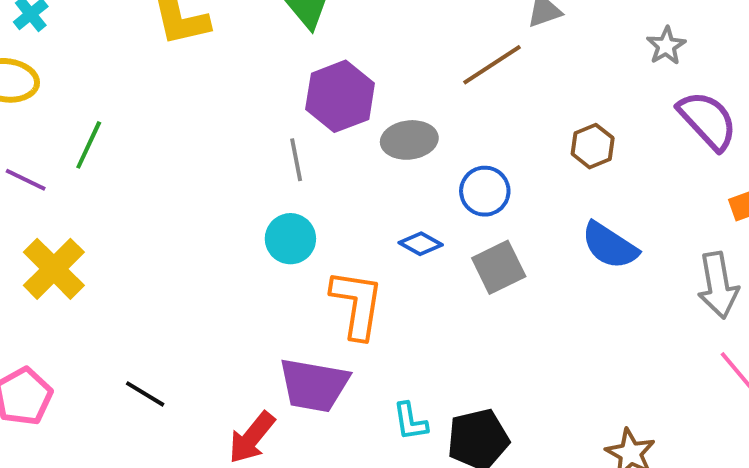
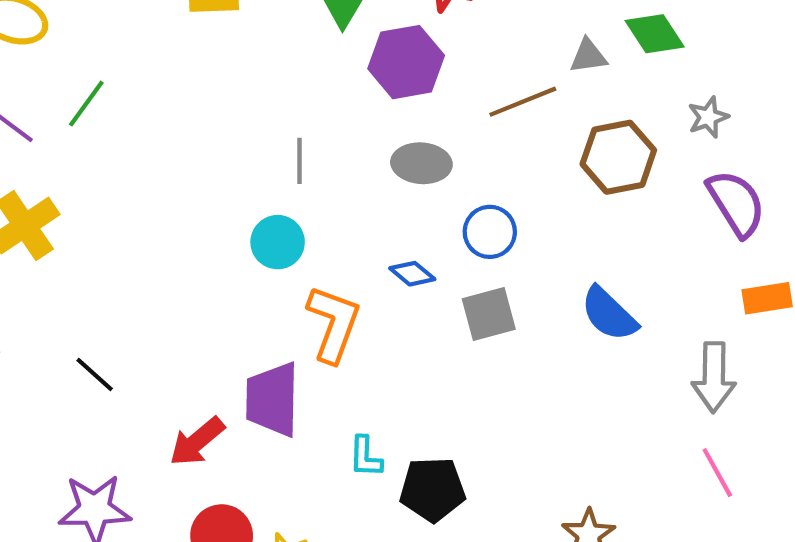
purple hexagon: (340, 96) -> (406, 62), moved
brown hexagon: (593, 146) -> (618, 157), moved, size x1.6
purple trapezoid: (314, 385) -> (272, 399), turned 70

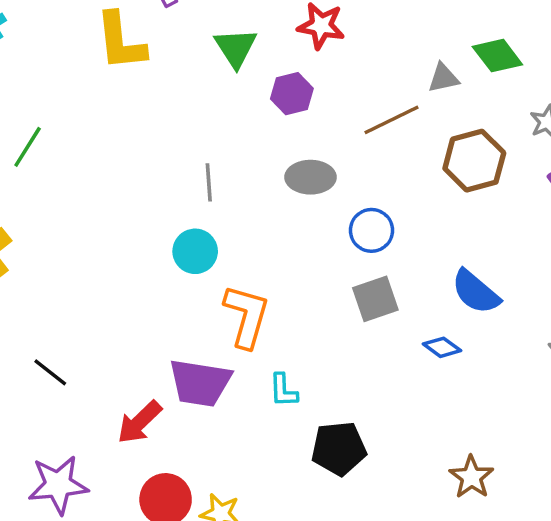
purple hexagon: (406, 62) -> (292, 94), size x0.7
blue diamond: (412, 274) -> (442, 347), moved
purple trapezoid: (272, 399) -> (200, 383), turned -78
cyan L-shape: (365, 457) -> (283, 390), moved

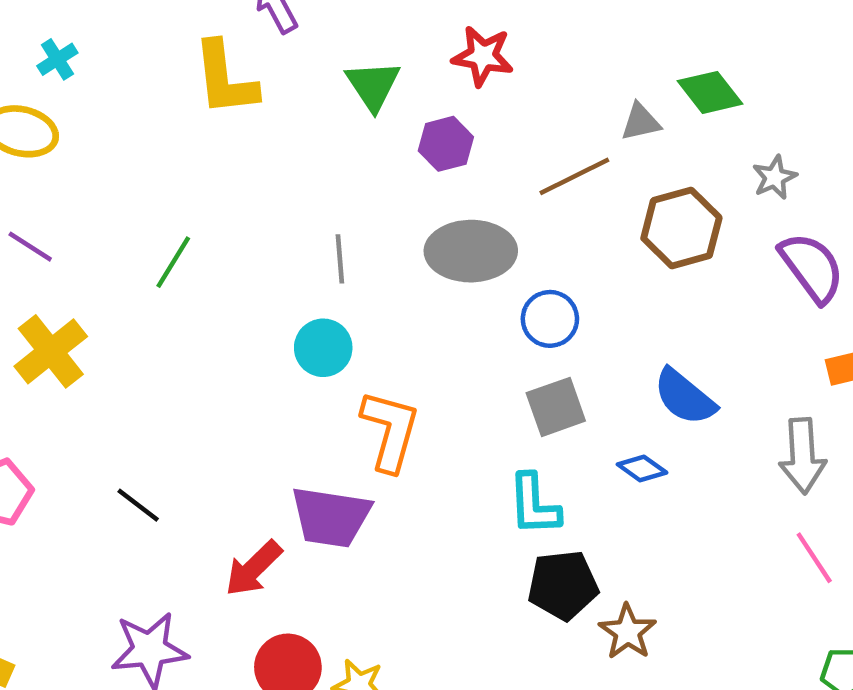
green line: (28, 147) -> (173, 262), moved
gray ellipse: (311, 177) -> (471, 251), size x1.4
cyan L-shape: (283, 390) -> (534, 505), moved, size x1.4
black pentagon: (339, 448) -> (563, 585), moved
brown star: (471, 477) -> (627, 632), moved

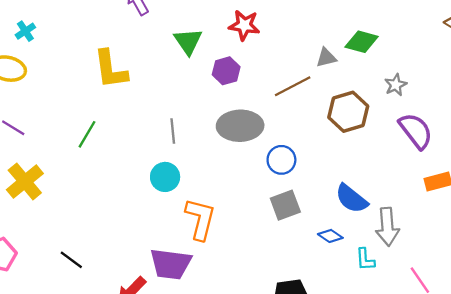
yellow L-shape: (225, 79) -> (111, 69), moved
green diamond: (710, 92) -> (362, 42), turned -36
gray arrow: (802, 456) -> (387, 227), moved
cyan L-shape: (534, 505) -> (365, 259), moved, size x0.7

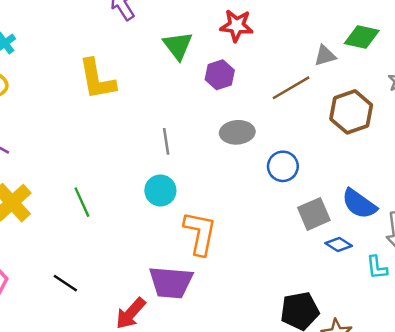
gray ellipse: (240, 126) -> (237, 132), size x0.7
green line: (87, 134) -> (82, 202), moved, turned -52
gray square: (285, 205) -> (314, 214), moved

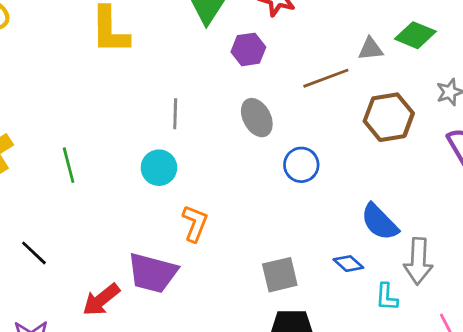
gray ellipse: (237, 132) -> (257, 118), turned 56
gray square: (314, 214) -> (280, 275), moved
orange L-shape: (200, 233) -> (195, 223), size x0.7

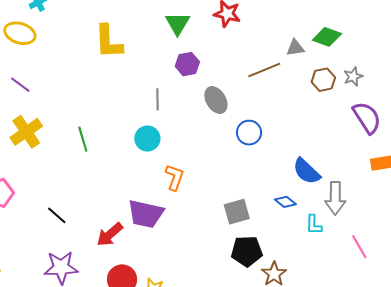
purple hexagon: (248, 49) -> (187, 64), moved
brown hexagon: (389, 117) -> (323, 80), moved, size x0.7
black line: (34, 253) -> (57, 215), moved

